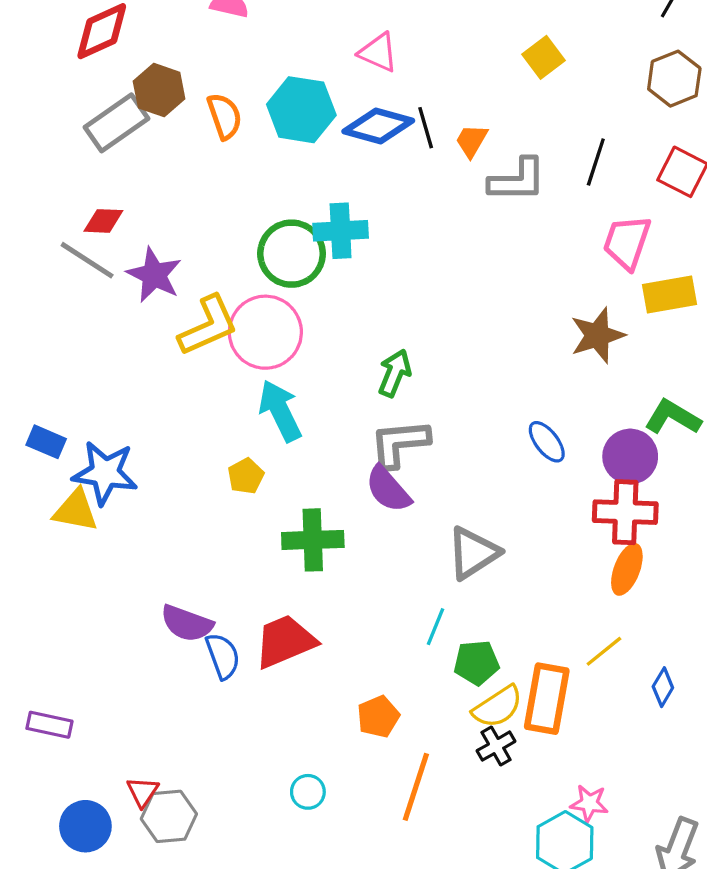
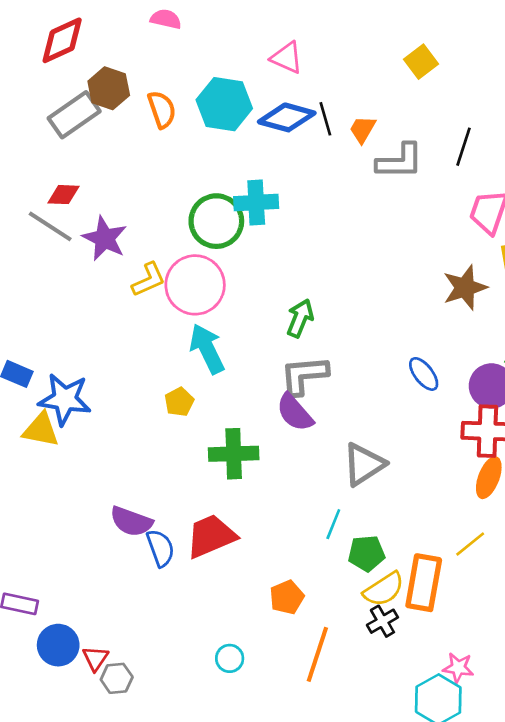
yellow L-shape: (208, 326) -> (149, 280), size x0.7
gray hexagon: (169, 816) -> (117, 678), size x0.7
blue circle: (85, 826) -> (58, 645), moved

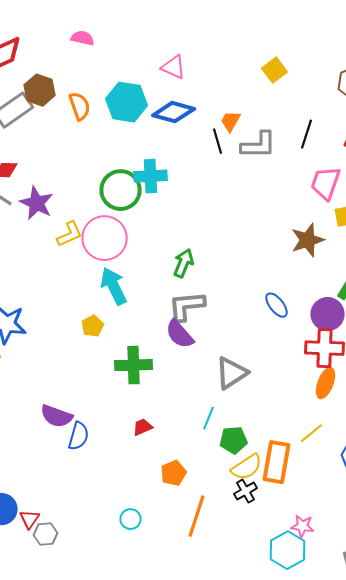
black line: (325, 119) -> (218, 141), moved
red trapezoid: (211, 536) -> (143, 427), moved, size x0.5
blue semicircle: (160, 548) -> (79, 436), turned 36

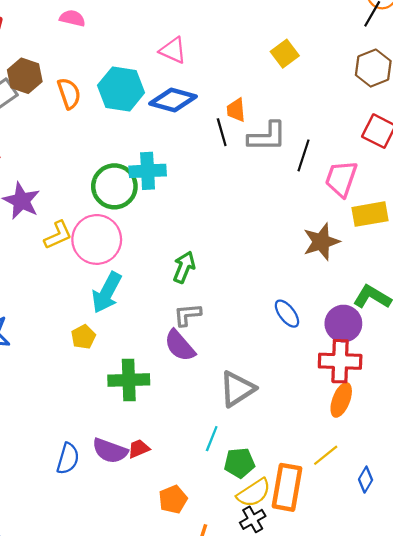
orange trapezoid: (231, 121) -> (236, 110), turned -35
black line: (307, 134) -> (304, 155), moved
cyan arrow: (114, 286) -> (107, 293), turned -126
gray L-shape: (187, 306) -> (187, 315), size x0.7
purple semicircle: (57, 416) -> (110, 451), moved

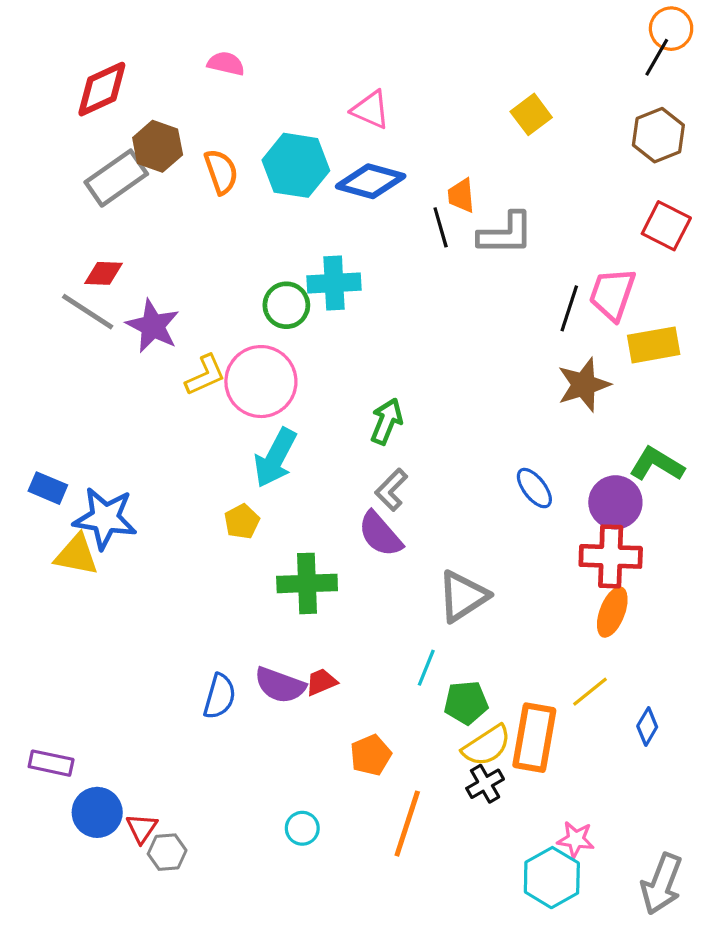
black line: (304, 155) -> (569, 308), moved
green circle: (114, 186) -> (286, 305), size x0.7
gray L-shape: (187, 315) -> (391, 490), turned -40

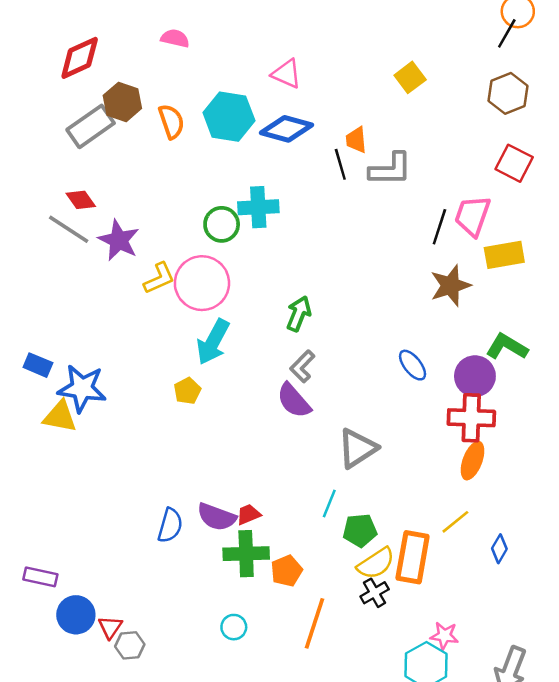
red diamond: (104, 273) -> (81, 200), turned 52
green cross: (307, 583) -> (246, 554), moved

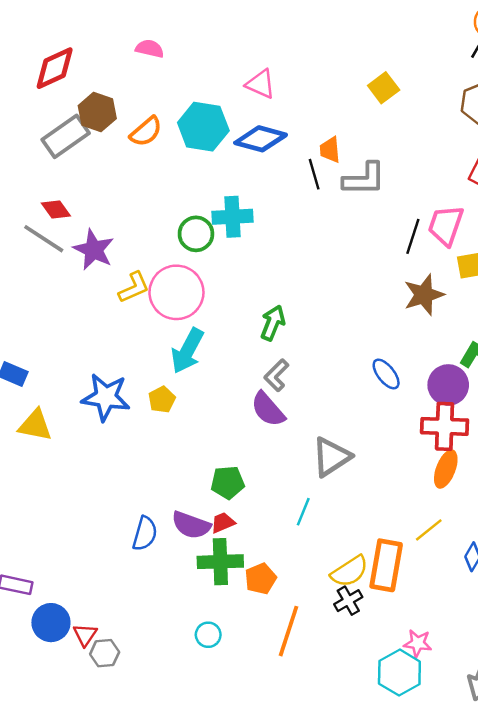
orange semicircle: (171, 122) -> (146, 132), turned 68
blue star: (82, 388) -> (106, 397), moved
green pentagon: (360, 530) -> (228, 482), moved

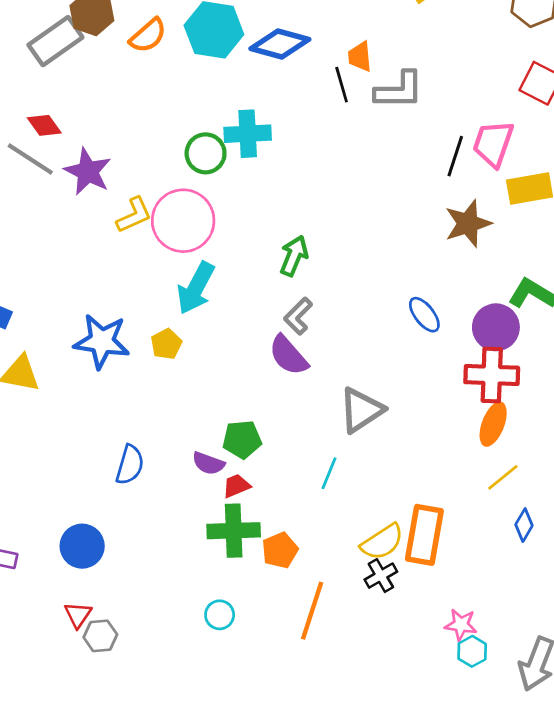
purple semicircle: (191, 525) -> (208, 463), moved, size x0.7
yellow line: (429, 530) -> (503, 477), moved
blue semicircle: (145, 534) -> (130, 465), moved
blue circle: (51, 623) -> (82, 546), moved
cyan hexagon: (399, 673) -> (472, 651), moved, size x0.6

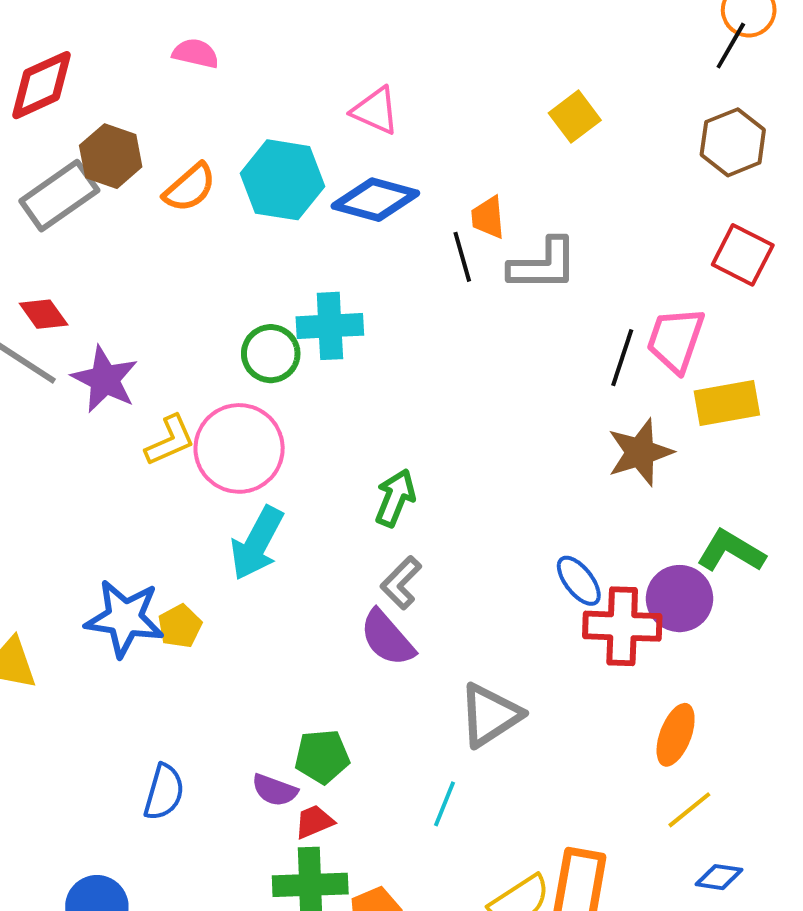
yellow pentagon: (166, 344) -> (180, 626), moved
red cross: (492, 375) -> (622, 626), moved
blue diamond: (524, 525) -> (719, 877), turned 68

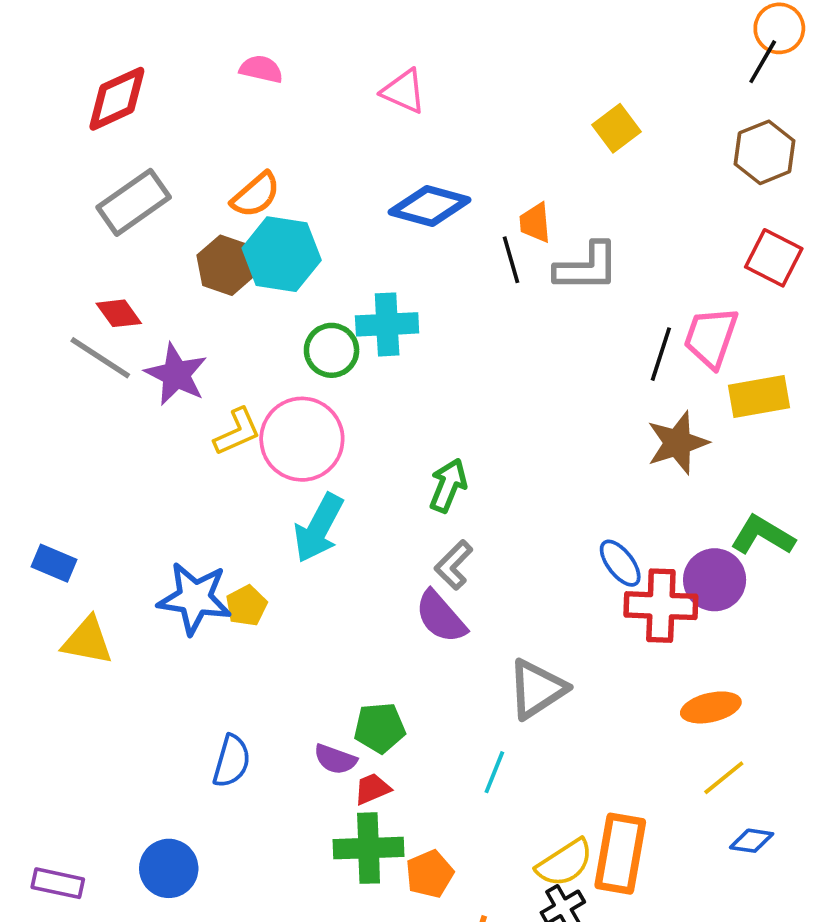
pink triangle: (375, 111) -> (404, 91), moved
brown hexagon: (111, 156) -> (226, 265), moved
cyan hexagon: (283, 180) -> (282, 254), moved
orange ellipse: (676, 735) -> (711, 707), turned 56

